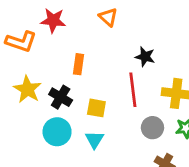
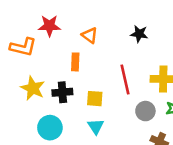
orange triangle: (108, 17) -> (90, 35), moved
black star: (145, 57) -> (139, 34), moved
black cross: (61, 97) -> (62, 92), turned -30
cyan circle: (57, 132) -> (50, 128), moved

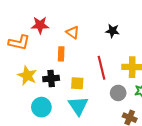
cyan triangle: (96, 126) -> (78, 106), size x1.5

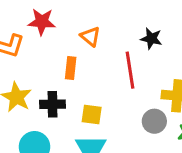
red line: (101, 68) -> (130, 70), moved
gray circle: (118, 93) -> (154, 121), moved

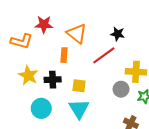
orange triangle: (90, 36) -> (77, 34), size x1.5
red line: (130, 70) -> (104, 55), turned 65

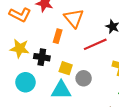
yellow star: (28, 75) -> (20, 48), turned -30
gray circle: (121, 89) -> (84, 78), moved
cyan triangle: (79, 109) -> (61, 90), turned 50

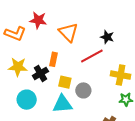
orange rectangle: (58, 36) -> (53, 59), moved
black cross: (42, 57) -> (40, 73), turned -35

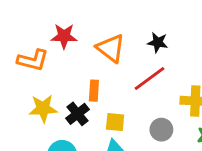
black star: (107, 37) -> (158, 42), moved
gray circle: (83, 90) -> (161, 130), moved

